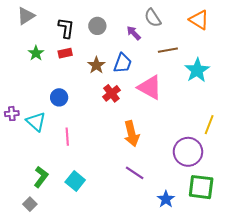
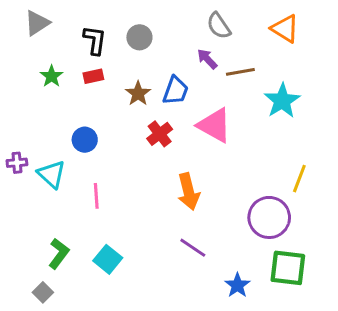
purple arrow: (134, 33) -> (207, 59), moved

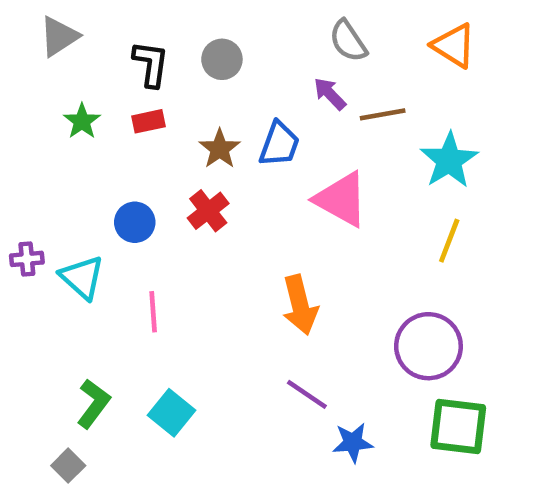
red cross: (160, 134) -> (208, 211), moved
yellow line: (299, 179) -> (449, 241), moved
blue star: (237, 285) -> (353, 443), moved, turned 30

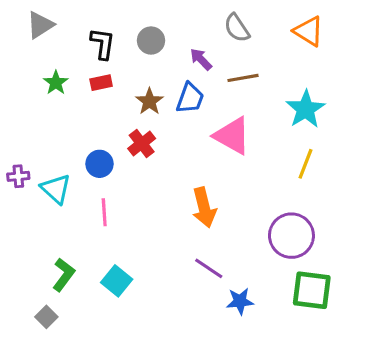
purple arrow: (330, 94) -> (201, 59), moved
brown line: (383, 114) -> (243, 78), moved
blue circle: (135, 222) -> (99, 164), moved

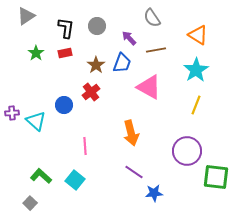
orange triangle: (309, 31) -> (198, 35), moved
pink line: (104, 212) -> (85, 146), moved
green L-shape: (64, 275) -> (41, 176), turned -85
green square: (312, 290) -> (216, 177), moved

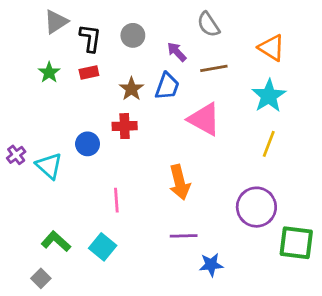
gray triangle: (26, 16) -> (56, 22), moved
red cross: (91, 92) -> (125, 126), turned 36
purple cross: (12, 113) -> (16, 155), turned -32
purple line: (134, 172) -> (184, 236), turned -36

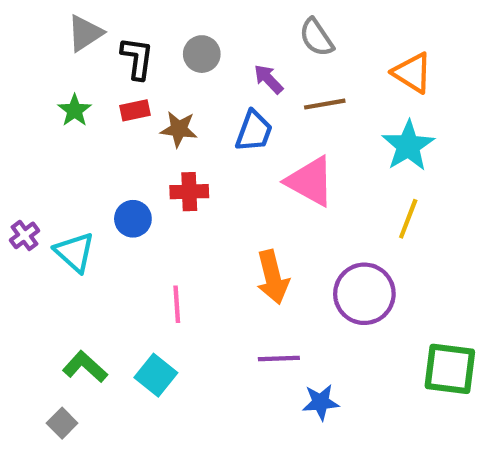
brown star: (131, 89) -> (179, 129), moved, turned -30
purple circle: (256, 207) -> (364, 294), moved

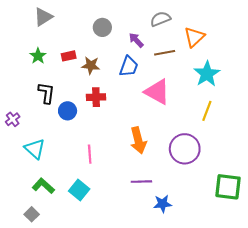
gray semicircle: (316, 37) -> (160, 19), turned 102
black L-shape: (137, 58) -> (46, 93), moved
orange triangle: (412, 73) -> (194, 37), moved, turned 45
cyan triangle: (75, 252) -> (35, 149), moved

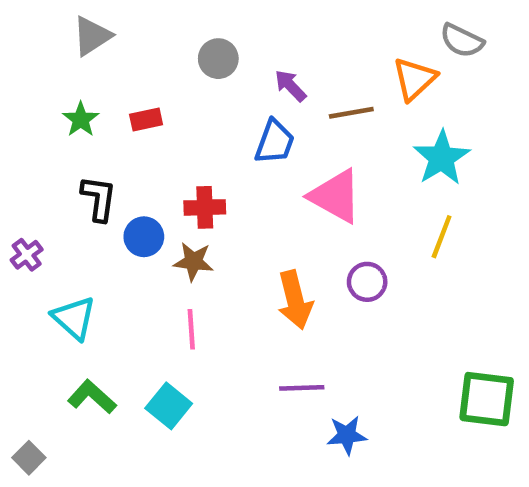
gray semicircle: (160, 19) -> (462, 41), moved, turned -132
brown star: (91, 65) -> (193, 262), moved
purple circle: (185, 149) -> (367, 282), moved, size x0.6
gray square: (32, 214) -> (29, 458), moved

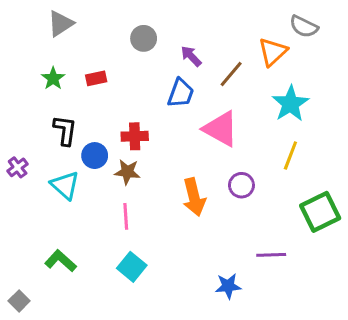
brown line: (351, 113) -> (231, 74), turned -40
cyan triangle: (74, 318) -> (65, 185), moved
purple line: (302, 388) -> (271, 255), moved
green square: (487, 399) -> (320, 212), moved, turned -33
cyan square: (169, 406) -> (132, 267), moved

